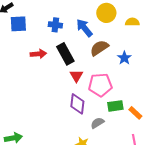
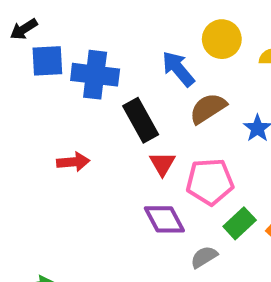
blue cross: (55, 25) -> (95, 75), moved, size x1.6
red arrow: (38, 54) -> (73, 162), moved
purple diamond: (77, 104) -> (164, 219), turned -35
green rectangle: (115, 106) -> (240, 223), turned -35

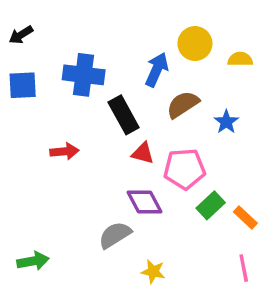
blue square: (47, 61) -> (23, 85), moved
blue arrow: (178, 69) -> (157, 70), turned 64
red triangle: (162, 164) -> (143, 153), turned -45
gray semicircle: (204, 257) -> (115, 235), moved, size x1.4

